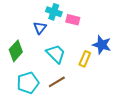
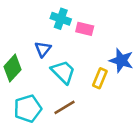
blue triangle: (40, 28) -> (43, 49), moved

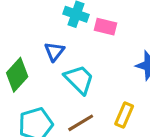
yellow rectangle: (100, 78) -> (124, 115), moved

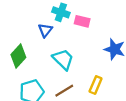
blue triangle: (54, 51) -> (45, 30), moved

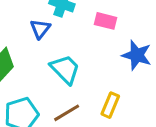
pink rectangle: (82, 21) -> (106, 21), moved

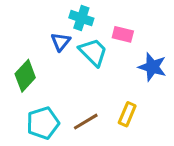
cyan trapezoid: (65, 69) -> (93, 52), moved

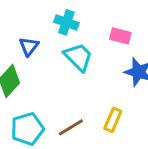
pink rectangle: (123, 34) -> (120, 36), moved
blue triangle: (61, 42) -> (29, 46), moved

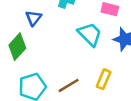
cyan trapezoid: (78, 57) -> (90, 34), moved

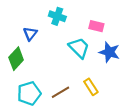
yellow rectangle: (104, 79) -> (91, 87), turned -56

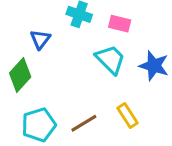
pink rectangle: (96, 26) -> (120, 24), moved

